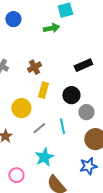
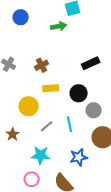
yellow rectangle: (43, 90) -> (51, 88), turned 70
cyan star: (44, 157) -> (41, 155), moved, turned 30
blue star: (88, 166) -> (79, 157), moved
pink circle: (16, 175) -> (32, 179), moved

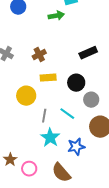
cyan line: (70, 124) -> (67, 114), turned -42
gray line: (47, 126) -> (44, 116), turned -40
brown star: (13, 134) -> (10, 160), moved
cyan star: (41, 155) -> (50, 138), moved, turned 30

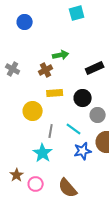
green arrow: (56, 16) -> (61, 55), moved
cyan star: (50, 138) -> (43, 153), moved
blue star: (76, 147) -> (83, 151), moved

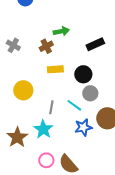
yellow circle: (33, 111) -> (23, 90), moved
gray circle: (98, 115) -> (90, 93), moved
brown star: (17, 175) -> (17, 137), moved, size x1.5
pink circle: (36, 184) -> (46, 160), moved

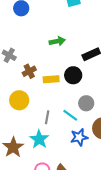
brown cross: (46, 46) -> (29, 71), moved
black circle: (83, 74) -> (73, 75), moved

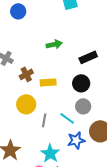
black circle: (73, 75) -> (81, 83), moved
yellow circle: (19, 100) -> (26, 104), moved
cyan star: (39, 139) -> (50, 153), moved

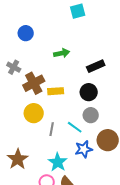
blue circle: (18, 11) -> (26, 33), moved
brown cross: (26, 74) -> (34, 83), size x1.5

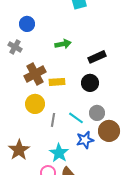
gray cross: (14, 67) -> (15, 47), moved
gray circle: (91, 115) -> (97, 113), moved

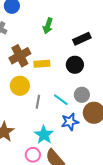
green arrow: (63, 44) -> (48, 26), turned 119

